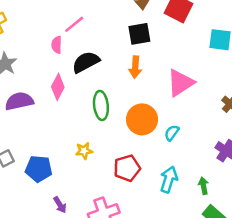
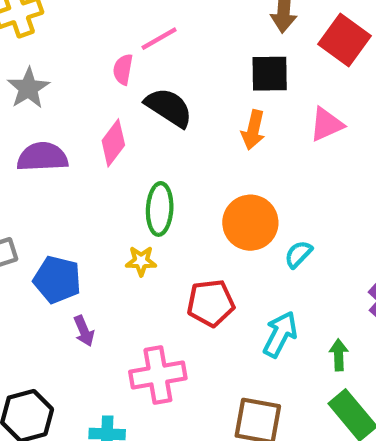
black semicircle: (86, 62) -> (169, 107), turned 52
pink triangle: (180, 83) -> (326, 124), moved, size x0.7
green ellipse: (101, 105) -> (160, 209), moved
purple arrow: (60, 205) -> (84, 331), moved

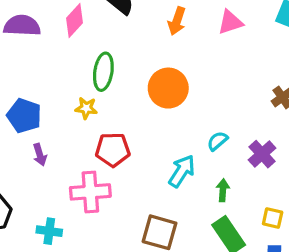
cyan semicircle: (298, 254) -> (217, 141), moved
red pentagon: (211, 303) -> (113, 150), moved

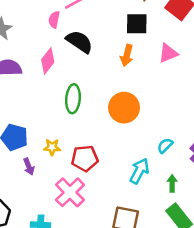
yellow star: (86, 108) -> (52, 147), moved
pink cross: (90, 192) -> (70, 192), turned -36

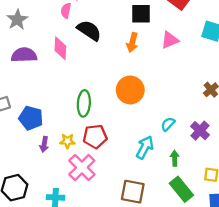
pink diamond: (48, 61) -> (60, 48), turned -35
green ellipse: (73, 99) -> (84, 103), moved
yellow star: (52, 147) -> (67, 141), moved
purple arrow: (29, 167) -> (44, 144), turned 32

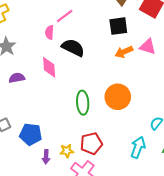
pink triangle: (170, 40) -> (148, 47), turned 48
orange arrow: (132, 42) -> (124, 52), moved, turned 60
purple semicircle: (24, 55) -> (17, 78), size x0.7
green ellipse: (84, 103) -> (83, 103), moved

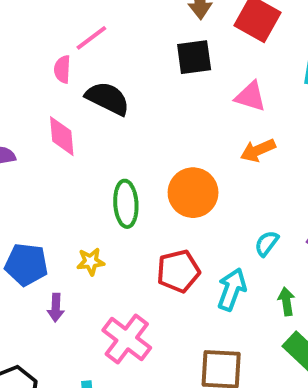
orange arrow: (124, 52) -> (258, 150), moved
red pentagon: (91, 143) -> (178, 271), moved
yellow star: (67, 151) -> (91, 262), moved

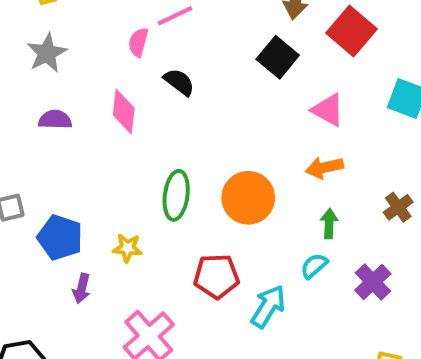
black square: (194, 57) -> (278, 57), turned 36
black semicircle: (108, 98) -> (179, 82), size x0.7
green arrow: (286, 301) -> (329, 224), moved

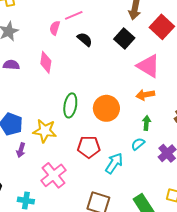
black semicircle: (179, 82) -> (85, 39), moved
pink triangle: (328, 110) -> (148, 66), size x1.4
yellow star: (127, 248) -> (45, 131), size x1.6

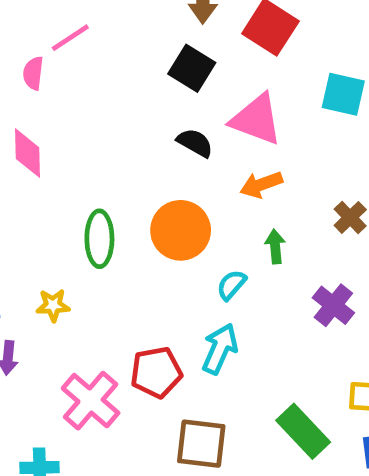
black semicircle: (85, 39) -> (195, 143), moved
yellow star: (45, 131) -> (53, 305), size x0.6
cyan semicircle: (138, 144) -> (231, 285), moved
red pentagon: (89, 147) -> (156, 372), moved

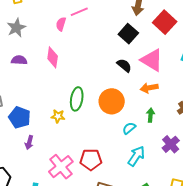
yellow star: (53, 305) -> (58, 116), moved
cyan arrow: (220, 349) -> (136, 156), moved

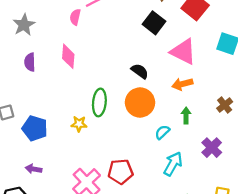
purple semicircle: (19, 60) -> (30, 62), turned -91
black semicircle: (124, 65) -> (140, 71), moved
purple arrow: (29, 142) -> (34, 169), moved, turned 88

